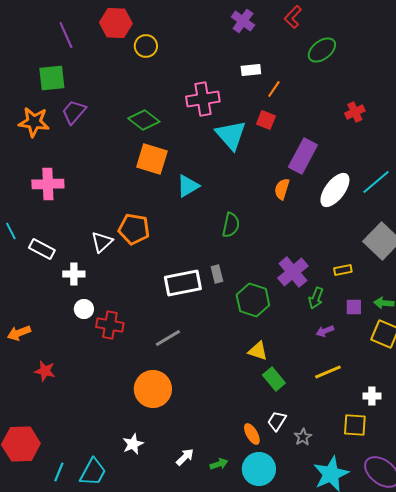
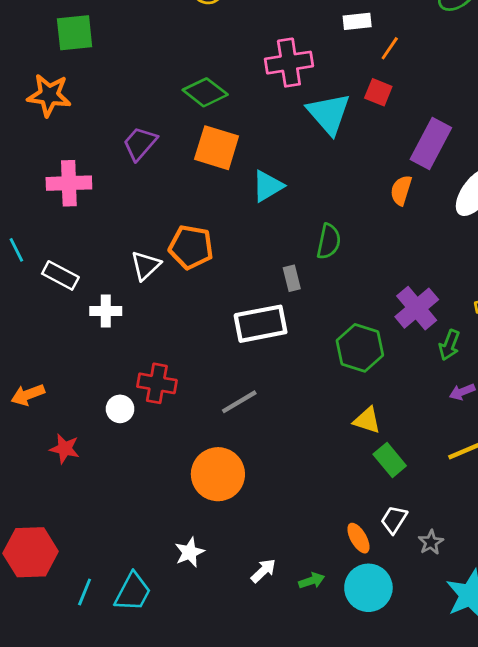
purple trapezoid: (74, 112) -> (140, 143), moved
gray rectangle: (217, 274) -> (292, 278), moved
white circle: (84, 309) -> (120, 409), moved

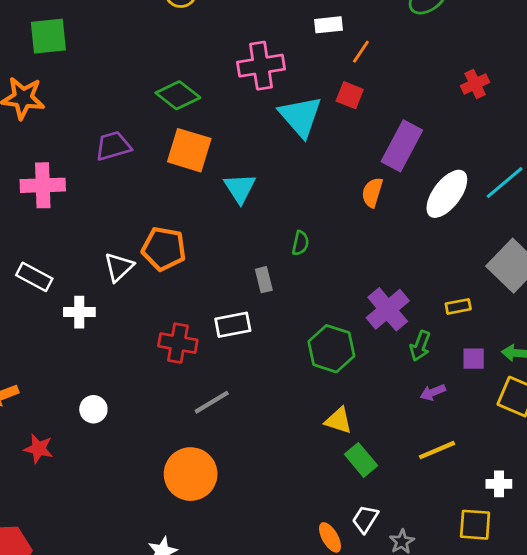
purple trapezoid: (140, 143) -> (113, 146), turned 33
cyan triangle: (268, 186) -> (240, 188), turned -32
green semicircle: (329, 241) -> (300, 243), size x0.7
white rectangle: (261, 324) -> (233, 325), size x0.7
red cross: (157, 383) -> (178, 343), moved

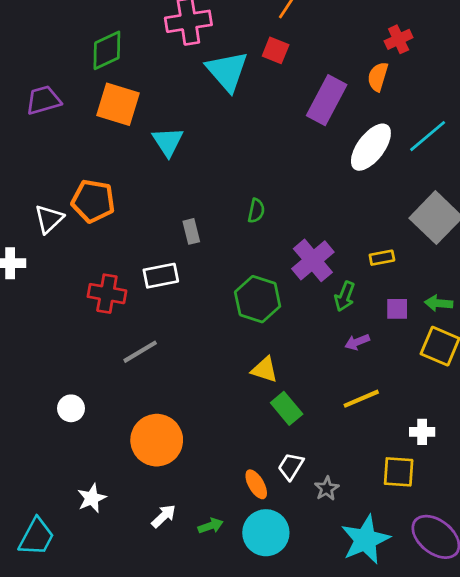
green diamond: (178, 95) -> (107, 50), turned -63
orange semicircle: (372, 192) -> (378, 77), moved
green semicircle: (300, 243) -> (256, 211), moved
white circle: (93, 409) -> (71, 408), moved
orange circle: (191, 474) -> (157, 440), moved

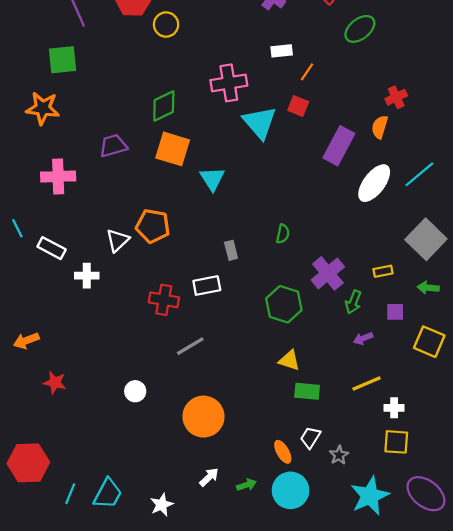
green arrow: (439, 303) -> (428, 288), moved
green rectangle: (287, 408) -> (307, 391), turned -45
white cross: (422, 432) -> (394, 408), moved
white star: (92, 498) -> (162, 505), moved

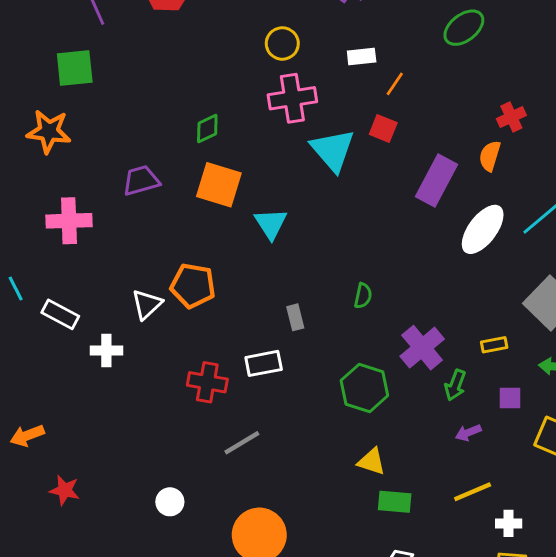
yellow circle: (166, 25) -> (282, 43), moved
green diamond: (164, 106) -> (207, 129), size x0.7

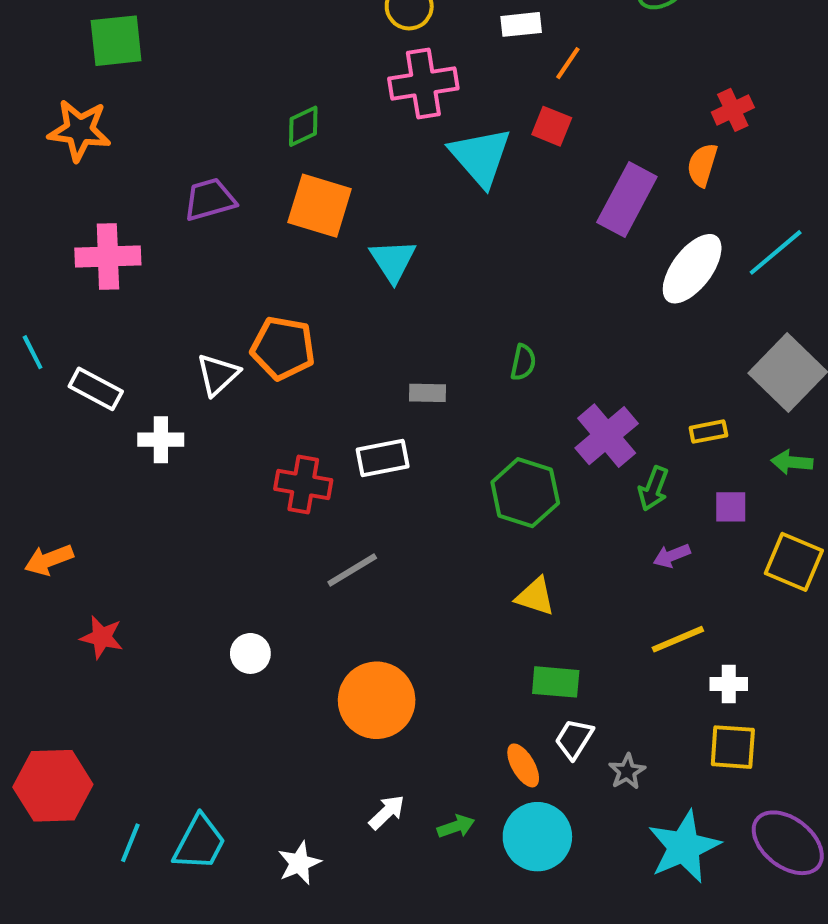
gray rectangle: (295, 317) -> (427, 393), turned -75
green rectangle: (395, 502) -> (556, 682), moved

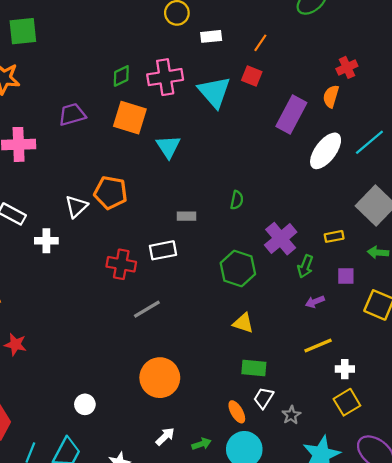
white rectangle: (521, 24) -> (211, 36), moved
pink cross: (423, 83) -> (165, 77), moved
white circle: (250, 653) -> (85, 404), moved
yellow square: (733, 747) -> (347, 402), turned -35

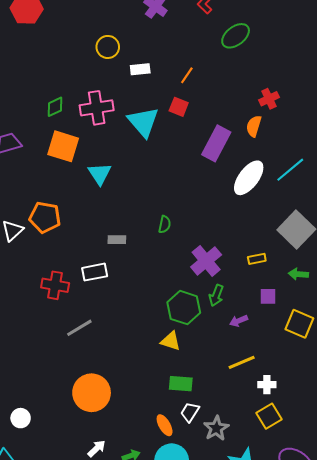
green arrow: (305, 266) -> (216, 295), moved
green hexagon: (238, 269) -> (184, 308), moved
gray star: (291, 415) -> (216, 428), size x1.4

